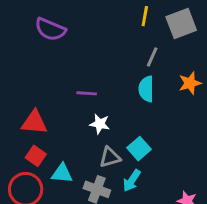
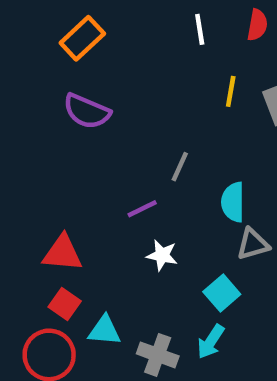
gray line: (152, 57) -> (180, 167), moved
purple line: (87, 93) -> (142, 209), turned -30
gray triangle: (110, 157) -> (253, 244), moved

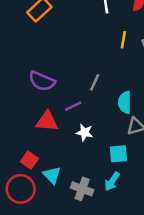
purple semicircle: (87, 111) -> (42, 81), moved
red triangle: (62, 253) -> (47, 121), moved
cyan square: (222, 293) -> (118, 154), turned 36
cyan triangle: (104, 331) -> (52, 175), turned 42

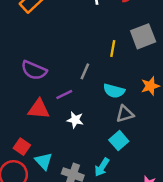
yellow line: (123, 40) -> (113, 48), moved
cyan semicircle: (125, 102) -> (114, 91), turned -75
cyan square: (118, 154) -> (119, 141), moved, turned -36

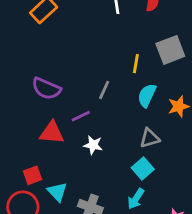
cyan semicircle: (114, 91) -> (147, 95), moved, turned 100
red square: (22, 147) -> (33, 175), turned 35
cyan arrow: (102, 167) -> (136, 199), moved

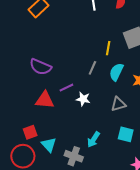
gray line: (104, 90) -> (92, 68), moved
white star: (93, 145) -> (83, 99), moved
cyan square: (143, 168) -> (126, 134), moved, turned -35
cyan arrow: (136, 199) -> (93, 140), moved

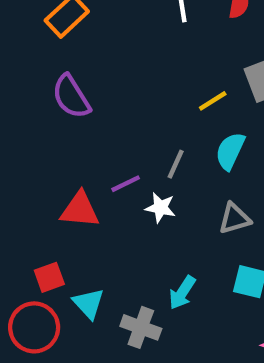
yellow line: (108, 48) -> (213, 101), turned 48
purple semicircle: (41, 67) -> (71, 97), moved, turned 35
gray line: (92, 68) -> (176, 164), moved

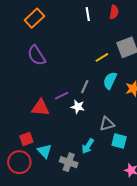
gray triangle: (234, 219) -> (107, 124), moved

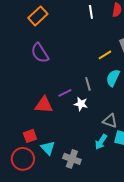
gray line: (85, 87) -> (88, 84), turned -40
gray triangle: (107, 124) -> (110, 121), turned 35
cyan arrow: (88, 146) -> (101, 142), moved

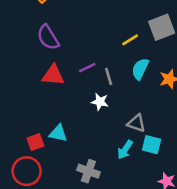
purple line: (65, 93) -> (87, 68), moved
red triangle: (44, 105) -> (53, 75), moved
cyan triangle: (48, 148) -> (58, 133), moved, turned -35

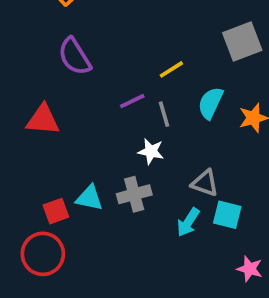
yellow line: (130, 40) -> (171, 69), moved
red triangle: (53, 75) -> (43, 120), moved
gray cross: (88, 171) -> (134, 194), moved, turned -35

